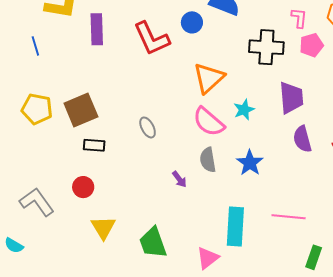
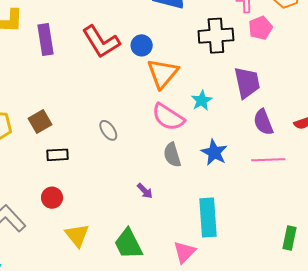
blue circle: (192, 22) -> (142, 45), moved
brown square: (81, 110) -> (40, 121), size x0.7
purple arrow: (179, 179) -> (145, 191), moved
pink line: (289, 217) -> (268, 160), moved

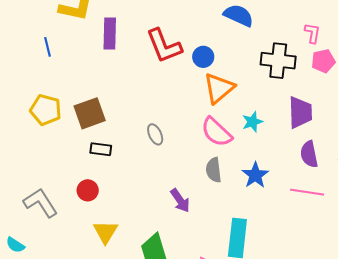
brown square: (40, 121) -> (90, 113), size x1.4
purple arrow: (145, 191) -> (180, 200), size x1.4

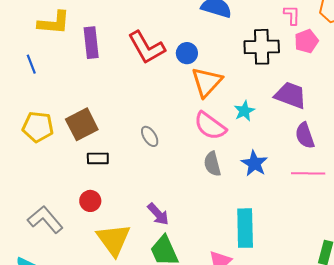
purple trapezoid: (300, 112) -> (291, 95), turned -60
purple arrow: (180, 200) -> (158, 214), moved
yellow triangle: (106, 232) -> (114, 240), size x1.4

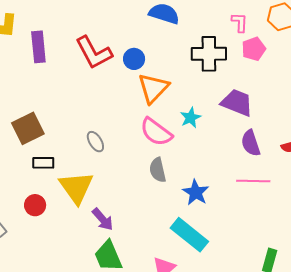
blue star: (254, 163) -> (196, 192), moved
cyan rectangle: (245, 228) -> (189, 235), turned -51
yellow triangle: (114, 240) -> (76, 187), moved

